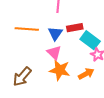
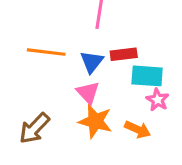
cyan rectangle: (90, 40) -> (147, 76), turned -36
orange arrow: (86, 74) -> (138, 129), turned 49

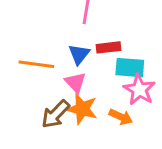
orange line: (46, 52) -> (36, 64), moved
pink star: (158, 100) -> (139, 90), size x1.5
brown arrow: (34, 128) -> (56, 114), moved

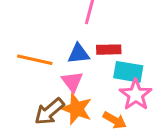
blue triangle: (79, 54) -> (79, 54), turned 40

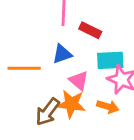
red rectangle: (109, 50) -> (90, 30), moved, turned 40
pink triangle: (72, 82) -> (79, 81), moved

